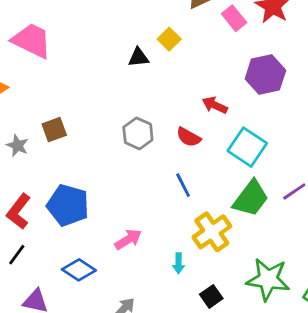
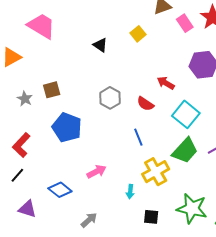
black triangle: (138, 57) -> (100, 45), moved, turned 35
blue pentagon: (68, 205) -> (67, 127), moved
black square: (211, 296) -> (151, 217), turned 35

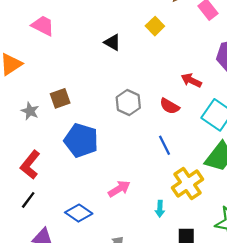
pink trapezoid: (41, 26) -> (43, 26), size x0.7

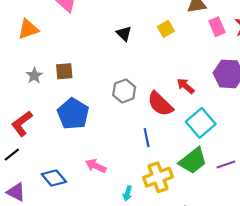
red semicircle: (170, 106) -> (160, 104), size x1.5
pink arrow: (119, 189) -> (96, 166), turned -138

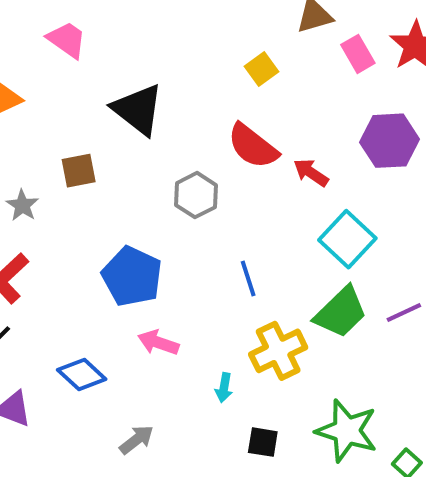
black triangle: (124, 34) -> (138, 109), moved, size x1.8
gray star: (34, 76) -> (22, 205), moved
red semicircle: (160, 104) -> (253, 146), moved
blue pentagon: (73, 114) -> (132, 276), moved

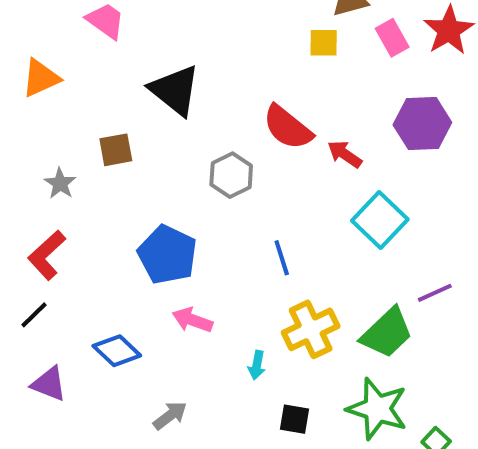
yellow square: (262, 69) -> (324, 43), moved, turned 36
green trapezoid: (341, 312) -> (387, 333), moved

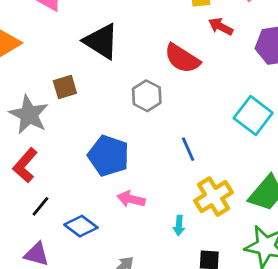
red arrow: (345, 154) -> (221, 27), moved
gray star: (60, 183) -> (29, 115), size x1.8
black line: (34, 315) -> (40, 206), moved

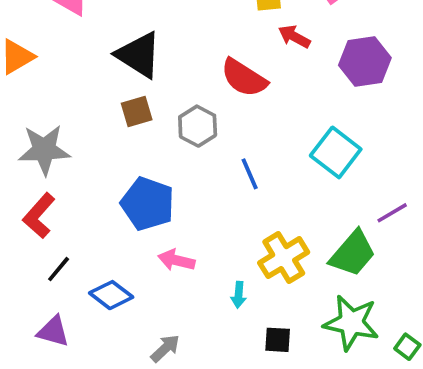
brown square: (65, 87) -> (137, 111), moved
gray star: (29, 115) -> (44, 150), turned -30
blue line: (188, 149) -> (250, 174), moved

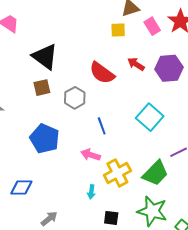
red arrow: (294, 37) -> (136, 64), moved
pink arrow: (176, 260) -> (91, 155), moved
blue diamond: (111, 295) -> (21, 187), turned -40

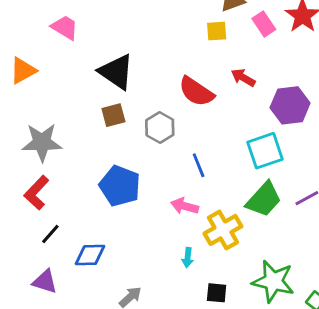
purple hexagon: (169, 68) -> (290, 105), moved
cyan square: (150, 117) -> (265, 151), turned 32
green trapezoid: (155, 173) -> (264, 199), moved

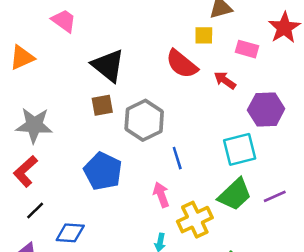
pink rectangle: (264, 24) -> (247, 49), moved, turned -45
red semicircle: (196, 92) -> (182, 64), moved
gray hexagon: (160, 128) -> (144, 120), size x1.4
pink arrow: (185, 206) -> (161, 195), turned 50

